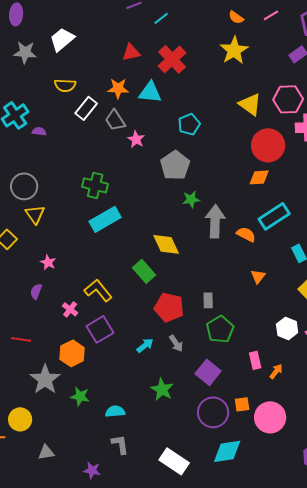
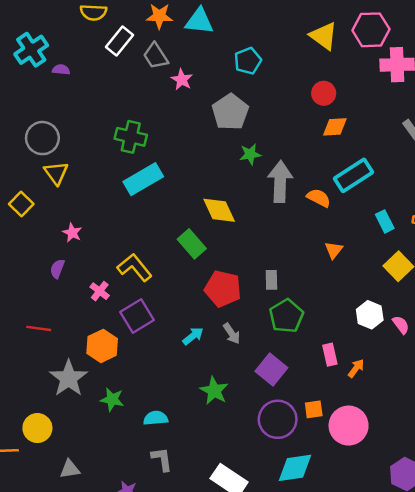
red circle: (268, 145) -> (324, 93), moved, size x0.6

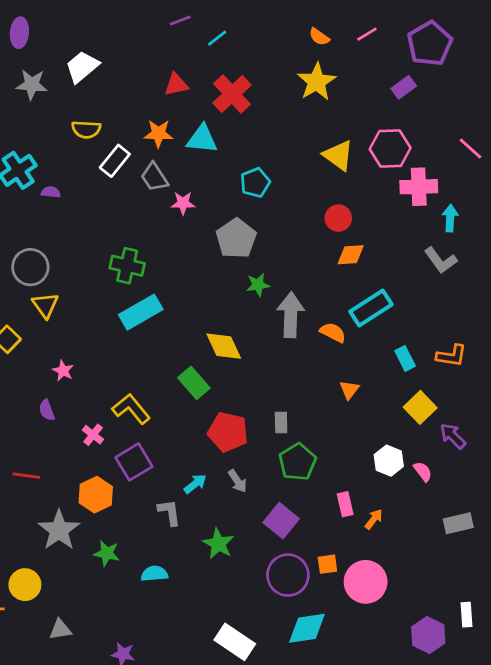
pink star: (182, 80) -> (183, 203), turned -30
purple semicircle: (57, 269) -> (47, 410), turned -42
gray L-shape: (162, 459) -> (169, 512), moved

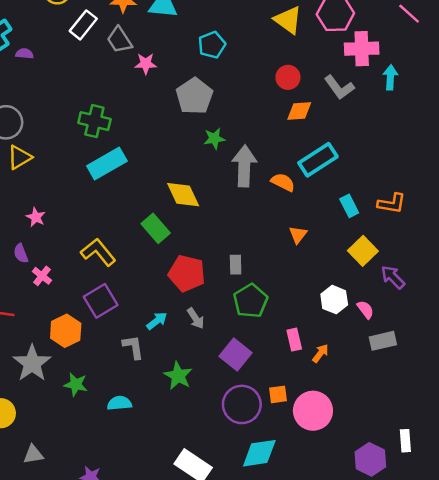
gray L-shape: (441, 260) -> (339, 87), moved
yellow triangle: (45, 305) -> (20, 157), turned 35
pink cross: (93, 435) -> (42, 276), moved
gray rectangle: (458, 523) -> (383, 341), moved

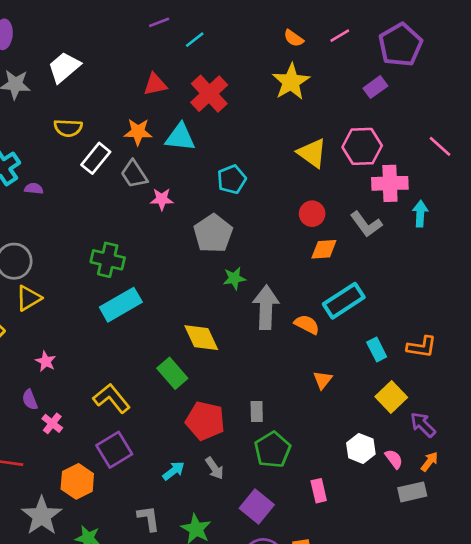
gray L-shape: (133, 347) -> (149, 518), moved
orange arrow: (320, 353) -> (429, 462), moved

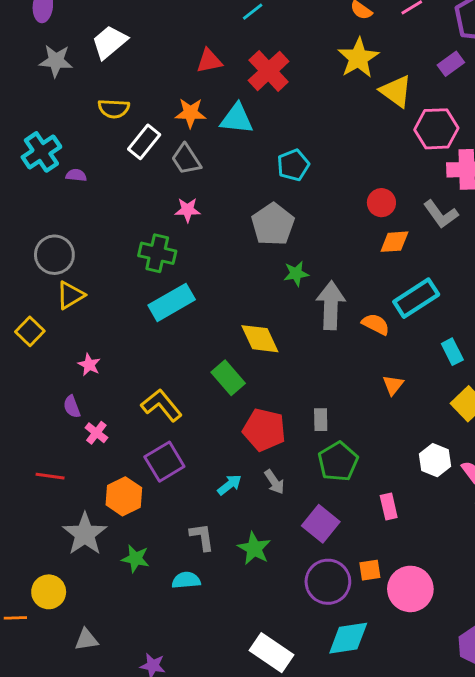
yellow triangle: (312, 153) -> (396, 91), moved
pink star: (162, 199) -> (188, 210), moved

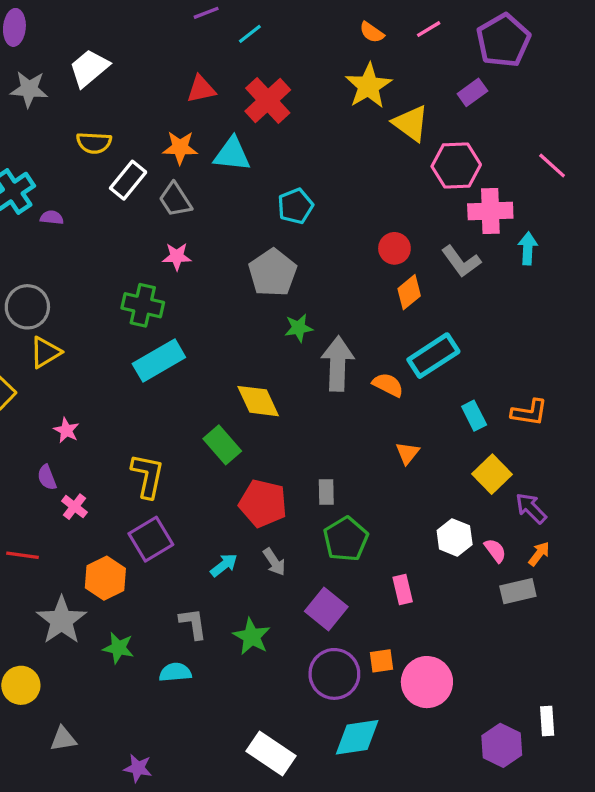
orange diamond: (394, 242) -> (409, 292), turned -36
yellow L-shape: (162, 405) -> (148, 476), turned 51

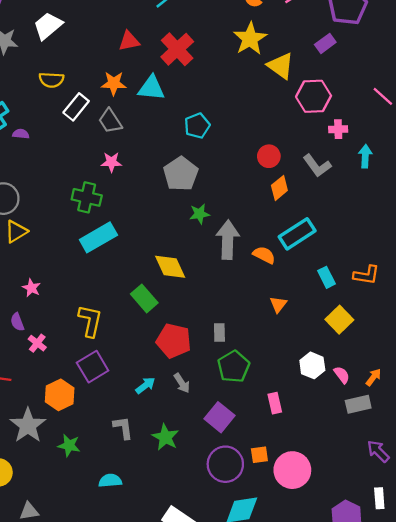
pink cross: (490, 211) -> (338, 129), size x0.6
purple arrow: (531, 508) -> (378, 451), moved
cyan semicircle: (175, 672) -> (110, 481), moved

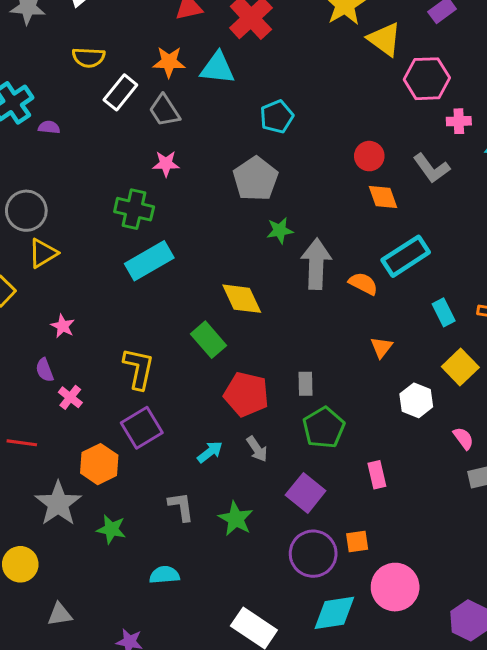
orange diamond: (279, 188) -> (383, 197), turned -70
white hexagon: (312, 365) -> (416, 400), moved
pink circle: (292, 470) -> (395, 587), moved

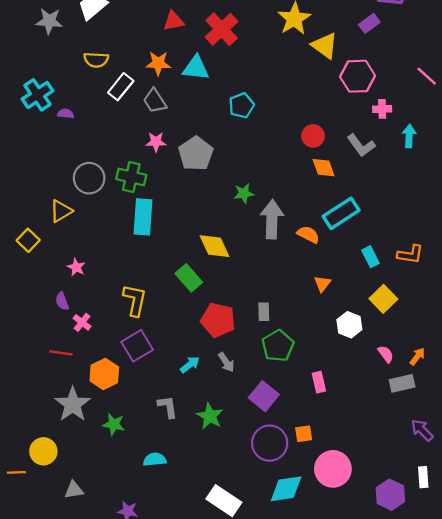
gray pentagon: (255, 179) -> (196, 154), moved
gray circle: (26, 211) -> (89, 178), moved
cyan rectangle: (149, 261) -> (143, 217), turned -56
red line: (22, 443) -> (61, 353), moved

